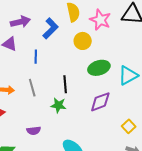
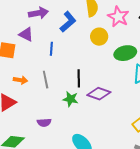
green ellipse: (99, 68) -> (125, 53), moved
purple diamond: (100, 102) -> (99, 94), moved, turned 35

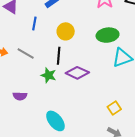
yellow circle: (99, 37) -> (66, 31), moved
gray line: (46, 80) -> (26, 53), turned -54

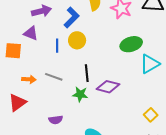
yellow circle: (66, 31) -> (77, 40), moved

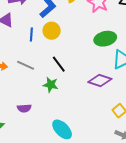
black line: (87, 73) -> (59, 64), turned -36
purple diamond: (108, 87) -> (100, 80), moved

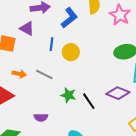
yellow circle: (52, 31) -> (71, 52), moved
black line: (59, 64) -> (89, 101), moved

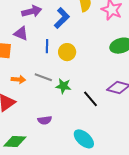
green star: (68, 95) -> (63, 86), moved

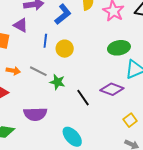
purple semicircle: (45, 120) -> (35, 114), size x1.6

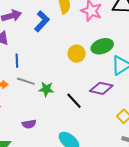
blue line: (45, 41) -> (17, 61), moved
yellow circle: (65, 49) -> (77, 54), moved
purple semicircle: (35, 114) -> (29, 124), size x0.6

